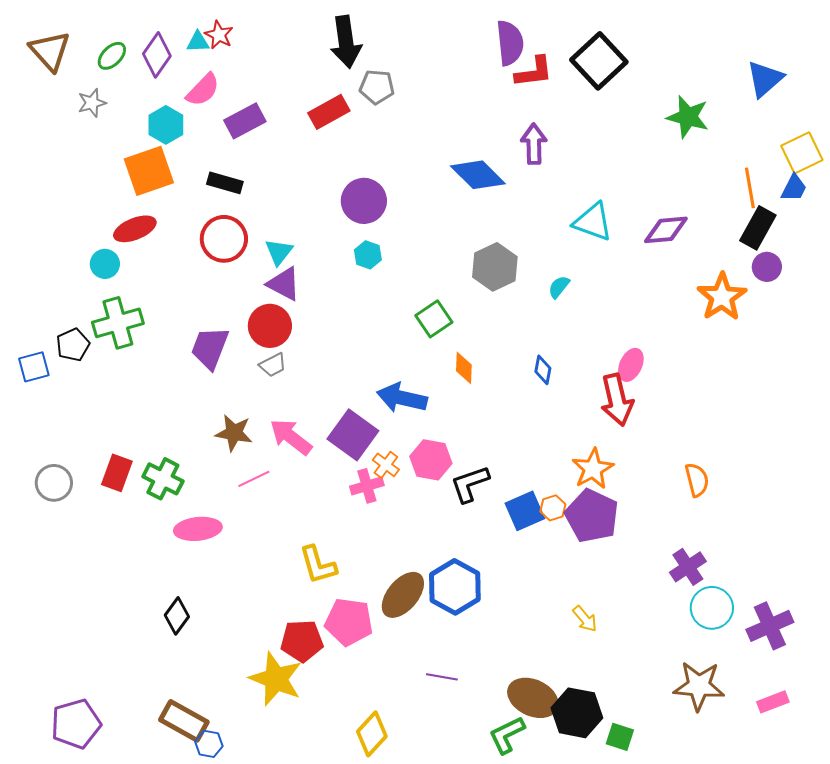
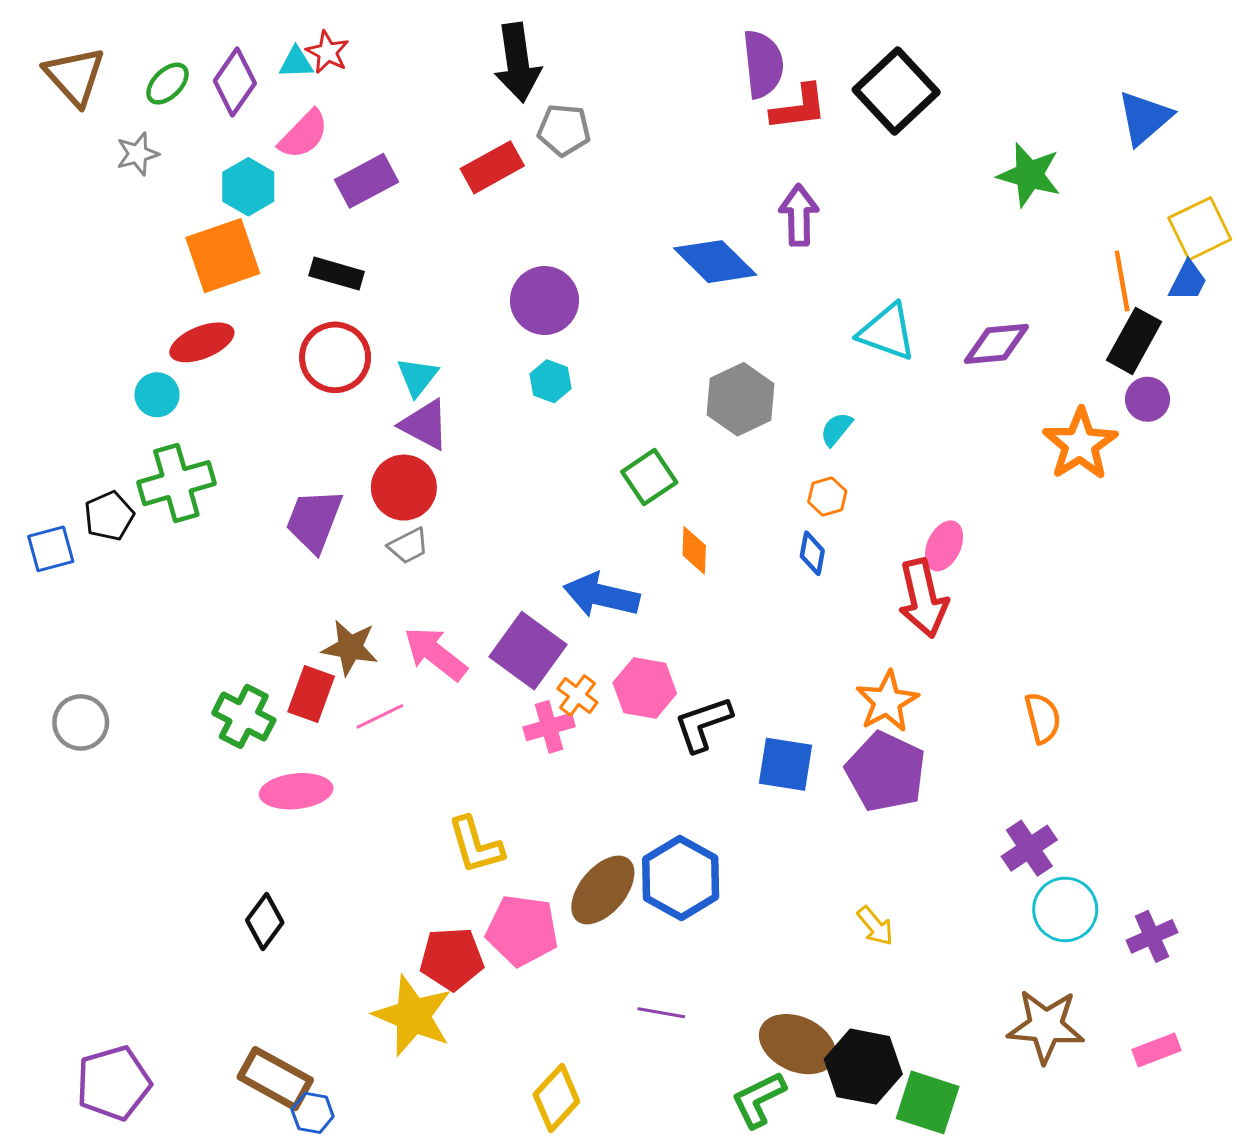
red rectangle: (117, 473) -> (311, 694), moved
orange hexagon: (553, 508) -> (827, 496), moved
blue square: (525, 511) -> (785, 764), turned 33
purple cross: (770, 626) -> (1152, 936), size x0.7
green square: (620, 737) -> (928, 1102), size x1.5

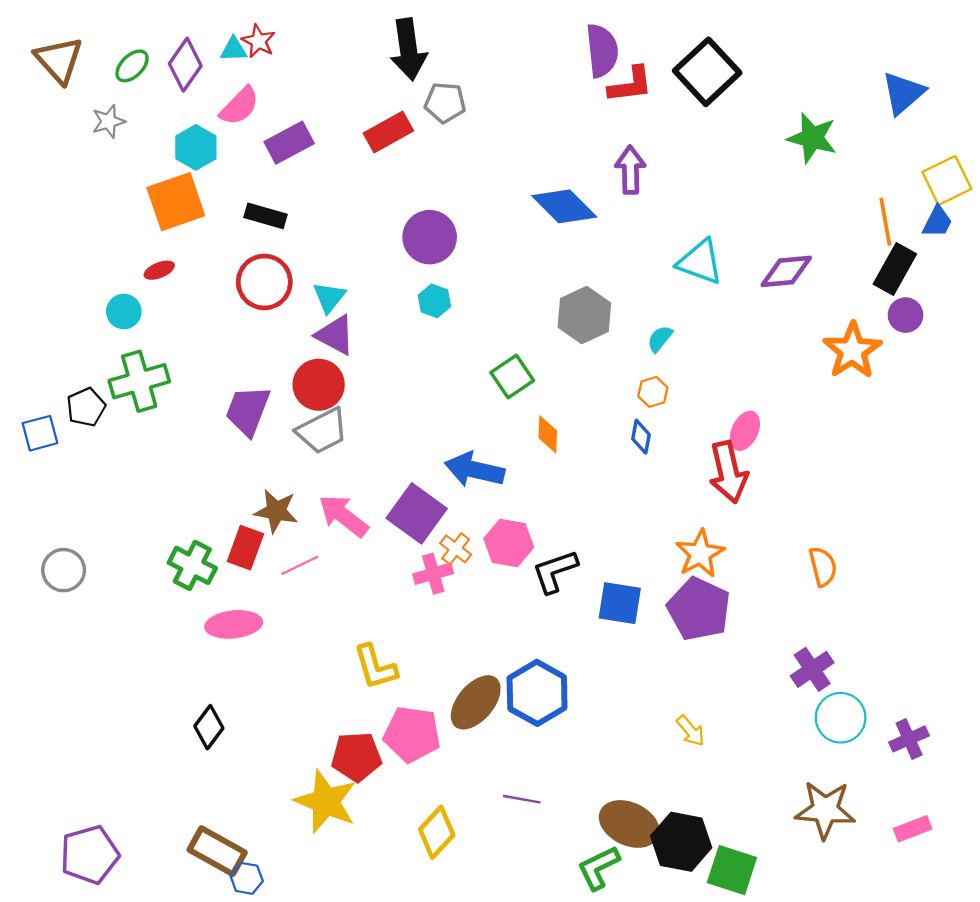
red ellipse: (202, 342) -> (159, 270), size x0.6
gray trapezoid: (408, 546) -> (322, 431), size x1.6
yellow diamond: (556, 1098) -> (437, 832), moved

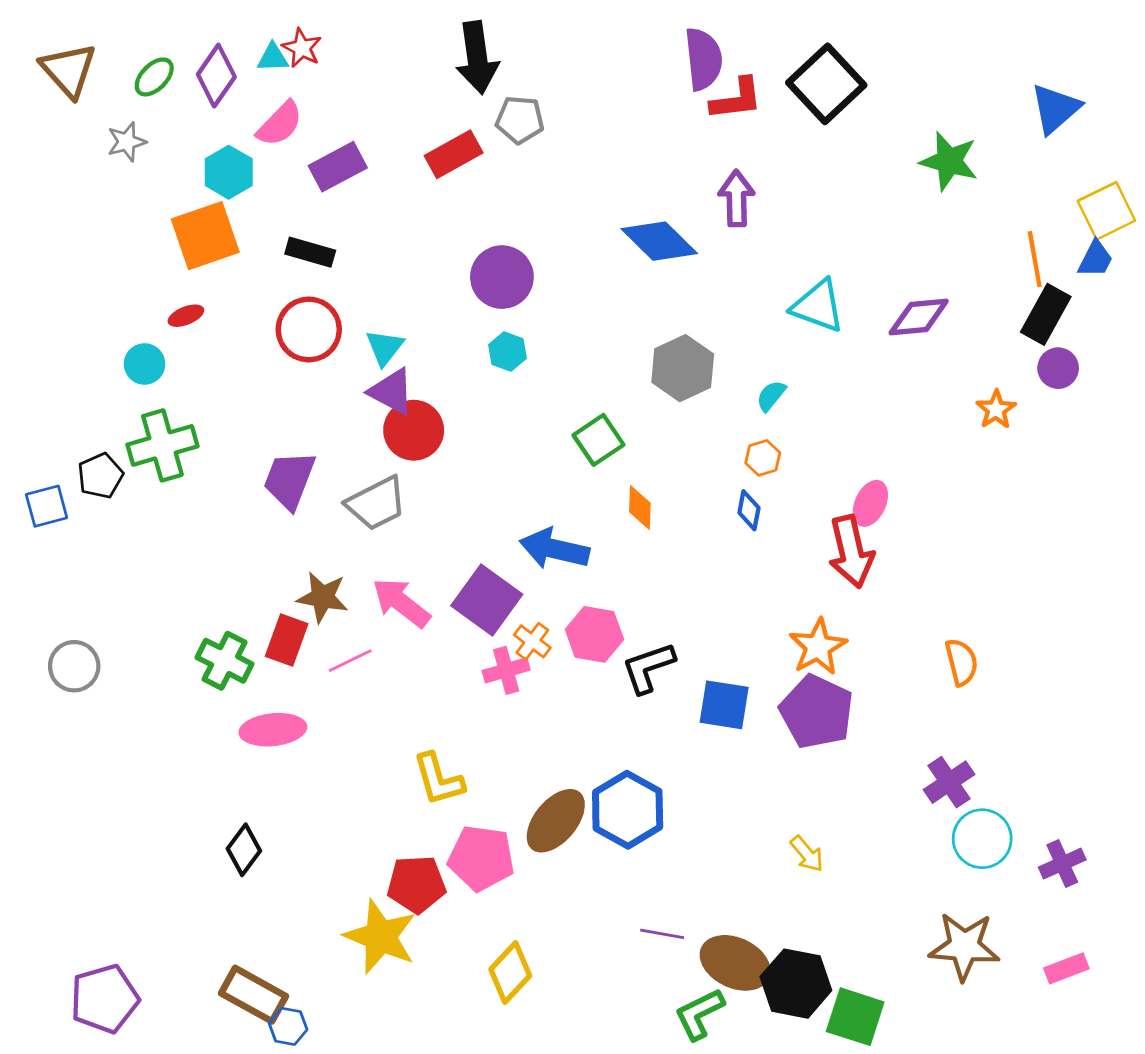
orange star: (852, 350) -> (996, 410), size x0.6
red circle: (319, 385) -> (414, 430), moved
purple line: (522, 799) -> (662, 934), moved

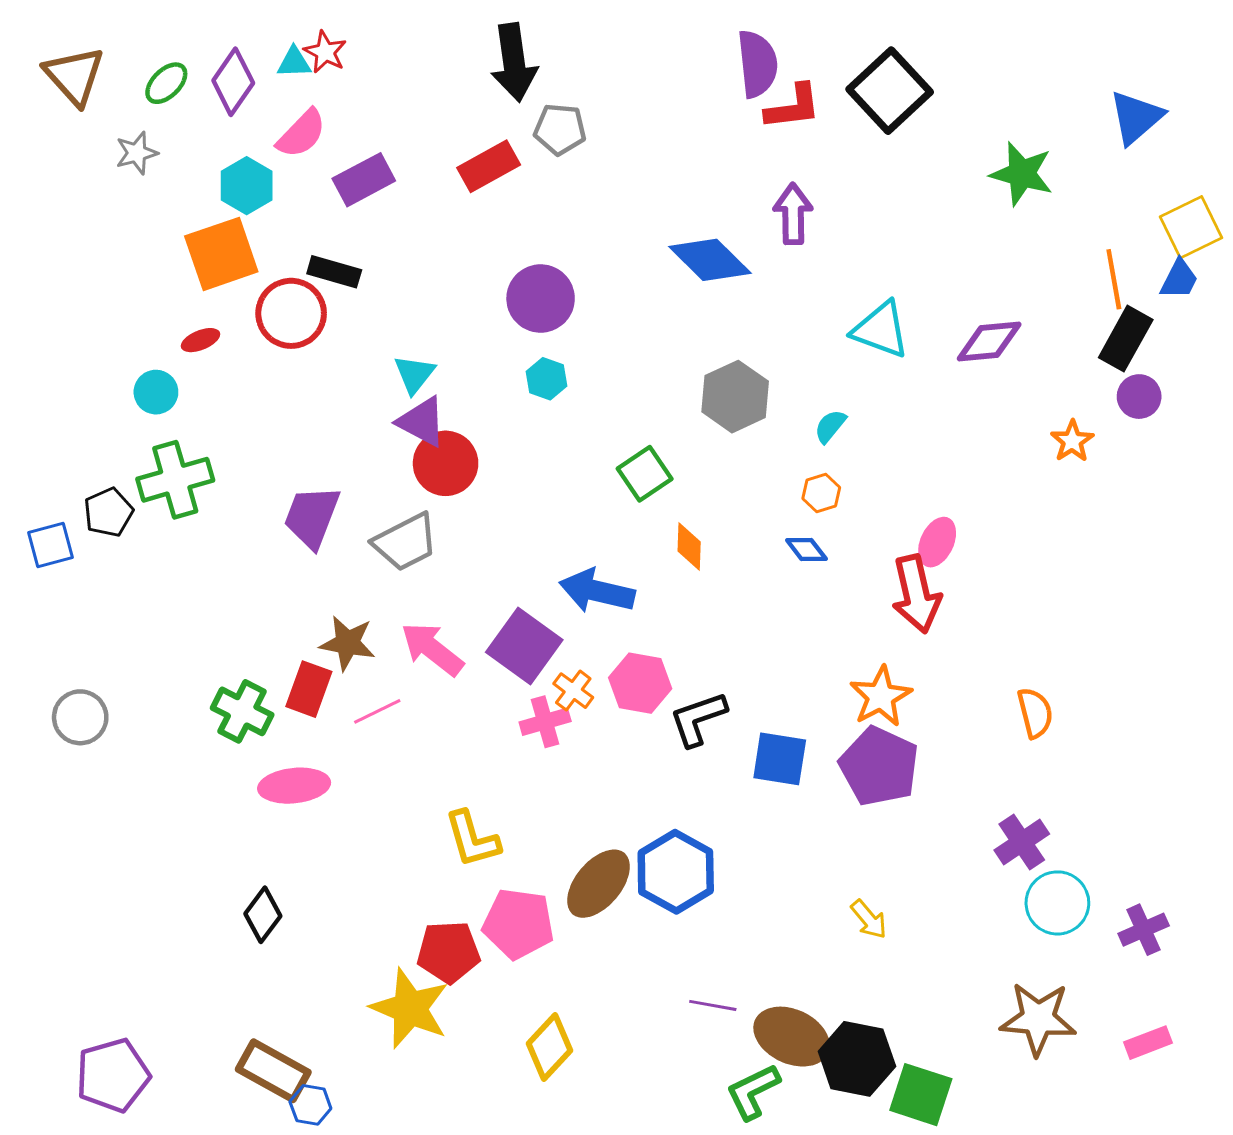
red circle: (309, 329) -> (291, 313), moved
blue diamond: (749, 510) -> (806, 549), turned -48

